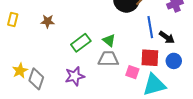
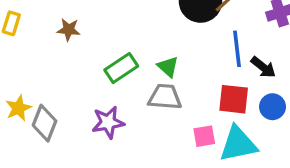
pink square: (132, 72) -> (204, 136), moved, turned -32

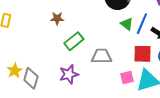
brown star: (69, 30) -> (57, 18), moved
blue line: (237, 49) -> (142, 24), turned 35
green triangle: (168, 67) -> (127, 24), moved

